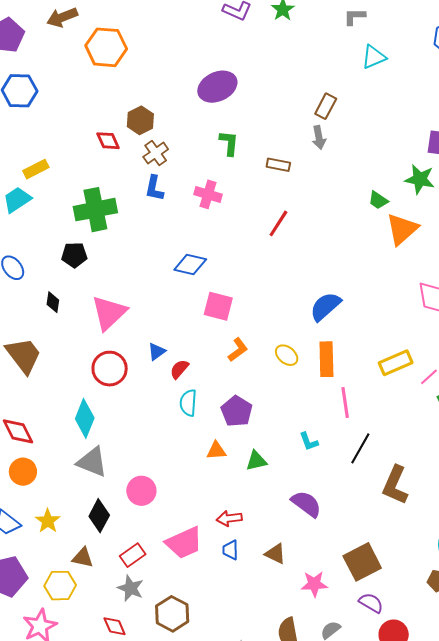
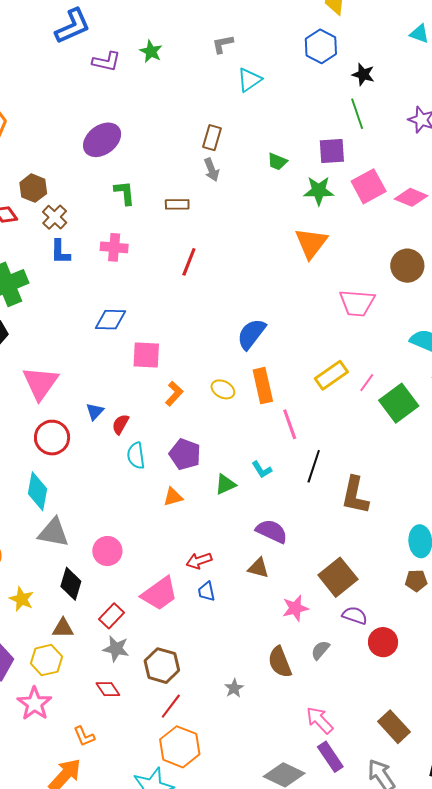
green trapezoid: (378, 200) -> (277, 162), moved
green triangle: (256, 461) -> (225, 484), moved
brown triangle: (275, 554) -> (258, 568), moved

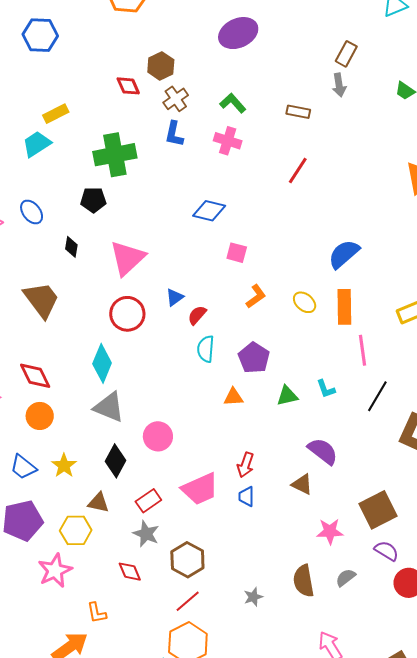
green L-shape: (125, 193) -> (233, 103), moved, turned -48
pink square: (146, 355) -> (237, 253), size x0.7
red arrow: (199, 561) -> (245, 465), turned -65

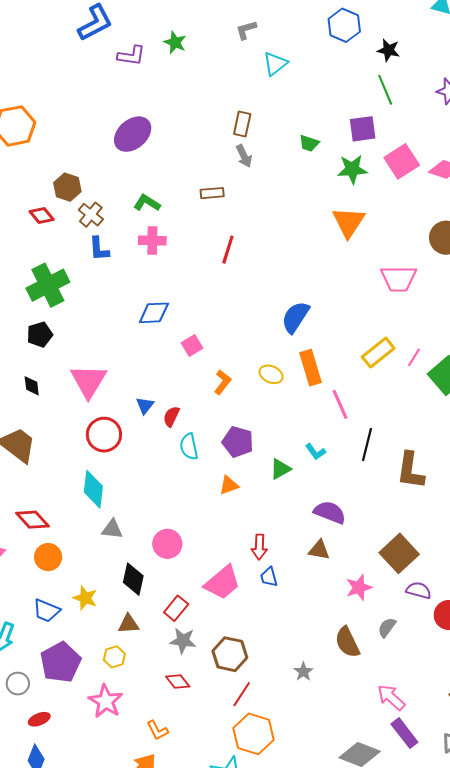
pink square: (237, 253) -> (192, 346), turned -30
gray triangle: (109, 407) -> (112, 529), size x0.7
yellow hexagon: (76, 530) -> (114, 657), size x0.7

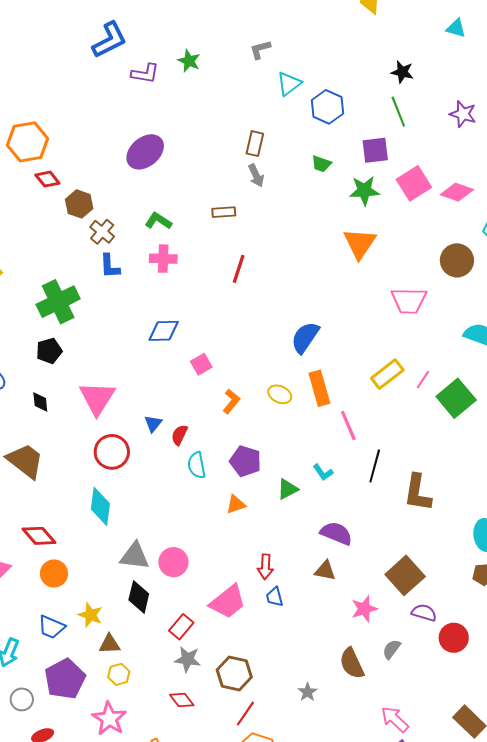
blue hexagon: (344, 25) -> (327, 107), moved
red diamond: (42, 215) -> (47, 179), moved
gray triangle: (112, 529) -> (135, 556), moved, size x1.4
brown triangle: (129, 624) -> (110, 644), moved

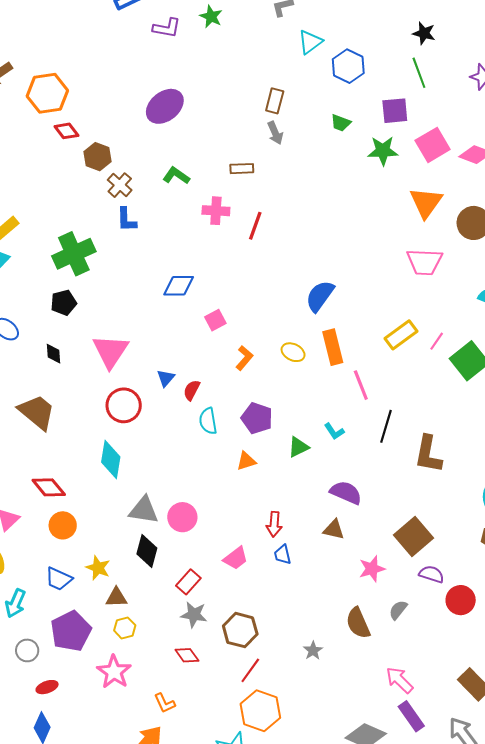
orange triangle: (360, 243) -> (426, 203), moved
pink cross: (163, 259) -> (216, 211), moved
pink trapezoid: (228, 602) -> (236, 558), size x0.7

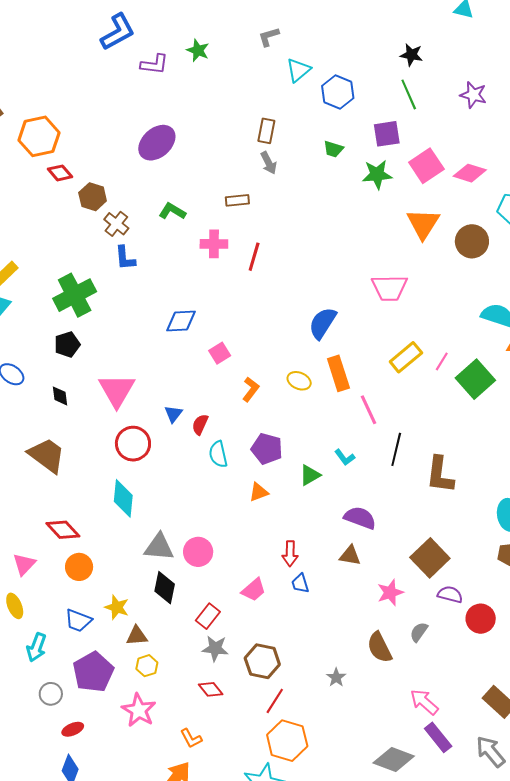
pink trapezoid: (424, 262) -> (389, 288), moved

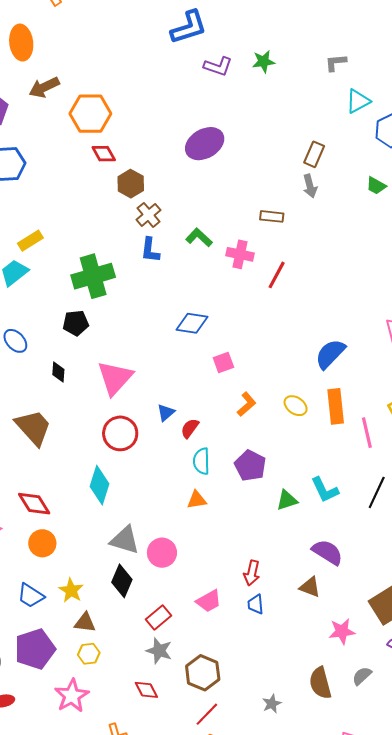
green star: (198, 50) -> (263, 62), turned 30
green L-shape: (172, 211) -> (199, 237), moved
pink line: (369, 410) -> (367, 433), moved
cyan L-shape: (345, 457) -> (325, 490), size x1.4
orange triangle: (259, 492) -> (197, 500), moved

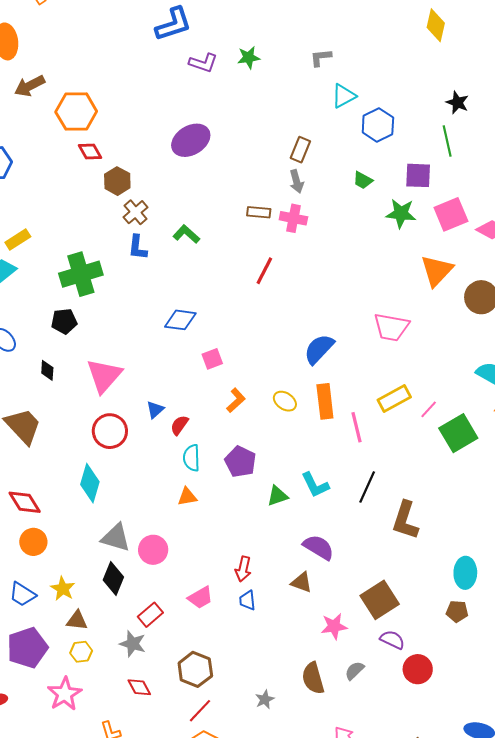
pink cross: (240, 254) -> (293, 218), moved
gray star: (159, 651) -> (133, 644), moved

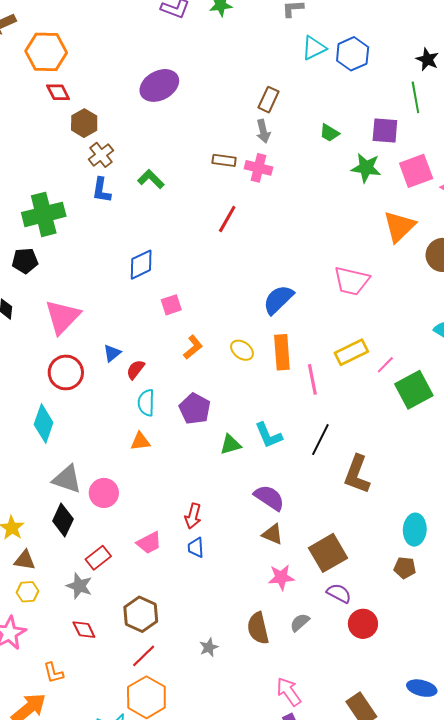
blue hexagon: (378, 125) -> (353, 54), moved
blue diamond: (180, 320) -> (141, 265), turned -36
brown triangle: (301, 582) -> (273, 534), moved

